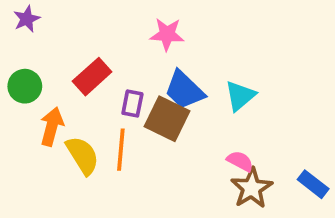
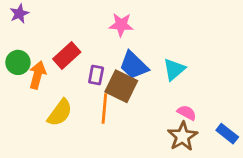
orange arrow: (52, 127) -> (37, 75), moved
orange line: (121, 150) -> (104, 108), moved
yellow semicircle: (82, 155) -> (60, 113), turned 68
pink semicircle: (240, 161) -> (187, 113), moved

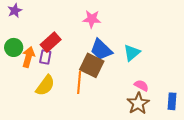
purple rectangle: (96, 75) -> (45, 57), moved
blue rectangle: (227, 134) -> (172, 101), turned 56

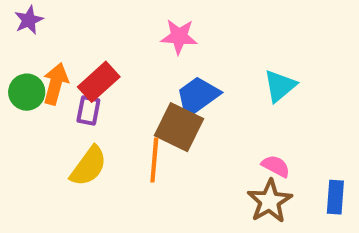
blue trapezoid: (101, 50) -> (198, 96), turned 100
cyan triangle: (132, 53) -> (280, 86), moved
orange arrow: (28, 57) -> (56, 84), moved

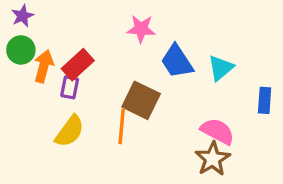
green circle: (27, 92) -> (21, 50), moved
blue trapezoid: (198, 96) -> (177, 61), moved, turned -87
pink semicircle: (276, 166) -> (217, 131), size x1.5
blue rectangle: (335, 197) -> (265, 100), moved

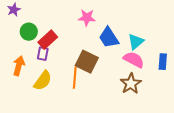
green circle: (21, 50) -> (29, 32), moved
orange arrow: (44, 66) -> (19, 66), moved
pink semicircle: (217, 131) -> (134, 60), moved
brown star: (213, 159) -> (131, 84), moved

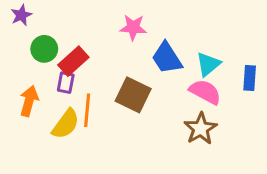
blue rectangle: (163, 62) -> (250, 78), moved
orange line: (75, 78) -> (87, 110), moved

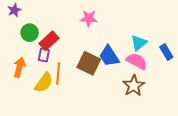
blue trapezoid: (167, 58) -> (109, 56), moved
blue rectangle: (250, 78) -> (166, 52), turned -35

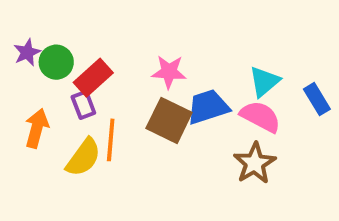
purple star: (14, 10) -> (27, 52), moved
pink star: (89, 18) -> (169, 72), moved
purple rectangle: (44, 55) -> (83, 105), turned -32
blue trapezoid: (109, 56) -> (208, 107), turned 105

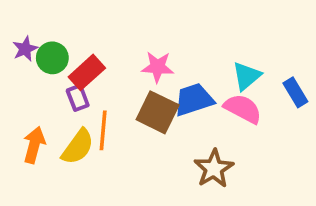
orange arrow: (37, 128) -> (34, 145), moved
brown star: (255, 163) -> (214, 169), moved

